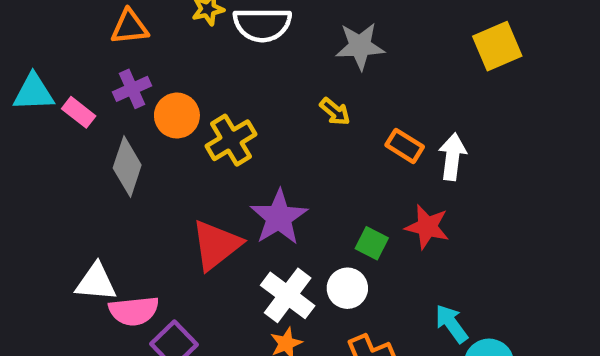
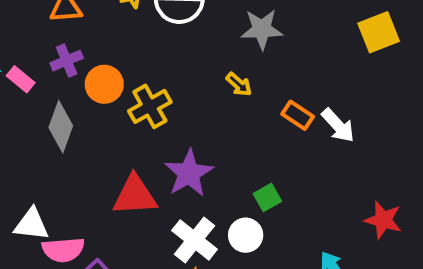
white arrow: (452, 157) -> (338, 125), turned 129
red star: (427, 227) -> (383, 220), moved
green square: (372, 243) -> (267, 197), turned 32
red triangle: (216, 245) -> (135, 195), turned 33

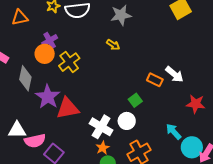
purple cross: (67, 61) -> (50, 40), moved
orange rectangle: (298, 115) -> (155, 80), moved
white arrow: (338, 125) -> (174, 74), moved
purple star: (189, 173) -> (48, 97), moved

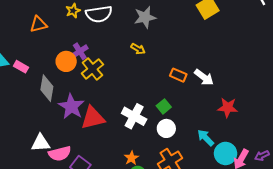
purple cross: (50, 40) -> (80, 51), moved
orange rectangle: (155, 80) -> (178, 75), moved
white circle: (127, 121) -> (166, 128), moved
white cross: (101, 127) -> (134, 116), moved

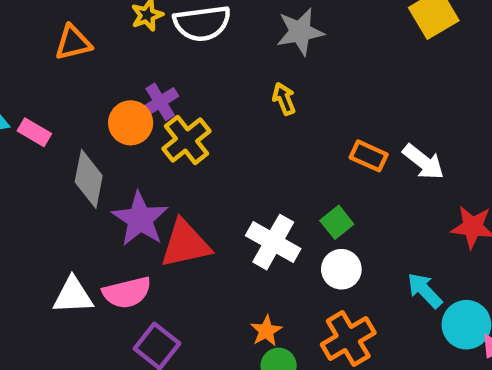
yellow arrow: (138, 49) -> (284, 99), turned -144
pink semicircle: (60, 154) -> (127, 293), moved

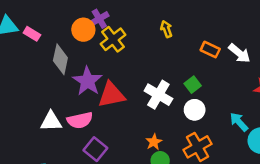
yellow arrow: (284, 99) -> (166, 29), moved

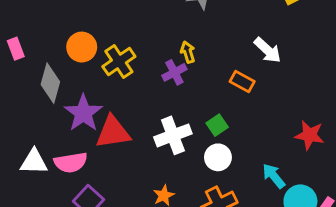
purple cross: (99, 19) -> (174, 72), moved
pink rectangle: (32, 34) -> (16, 49), turned 35
white arrow: (239, 53) -> (268, 50), moved
white cross: (158, 95) -> (173, 135), turned 36

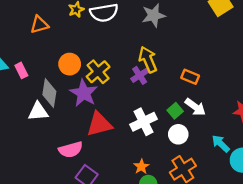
white arrow: (268, 50) -> (195, 107), moved
yellow arrow: (188, 52) -> (148, 59), size x1.6
purple star: (83, 113) -> (84, 93), moved
white triangle: (34, 162) -> (38, 112), moved

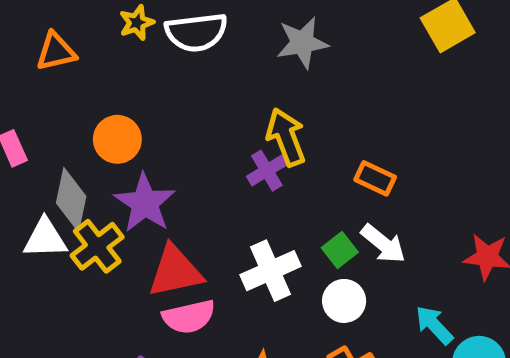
yellow cross: (98, 72) -> (97, 246), moved
pink semicircle: (71, 150) -> (189, 317), moved

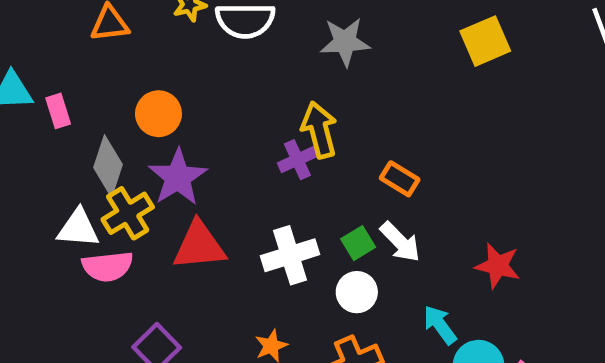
white triangle: (45, 238) -> (78, 228), moved
pink semicircle: (189, 317) -> (108, 266), moved

